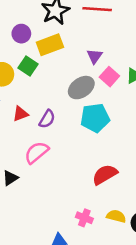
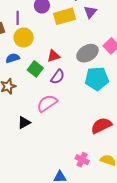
purple triangle: (95, 56) -> (90, 12), moved
green square: (28, 66) -> (35, 69), moved
red triangle: (21, 114) -> (54, 56), moved

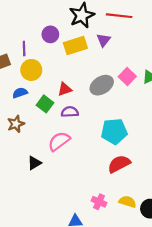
purple semicircle: (58, 77) -> (70, 112), turned -126
cyan pentagon: (97, 79) -> (114, 131), moved

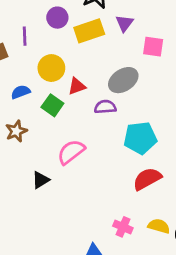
yellow circle: (31, 70) -> (51, 68), moved
pink square: (127, 76) -> (153, 47), moved, turned -35
purple semicircle: (70, 112) -> (105, 107), moved

